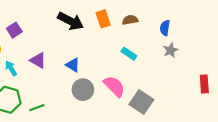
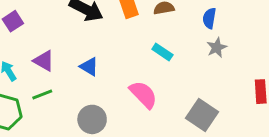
gray circle: (83, 90) -> (92, 119), moved
gray square: (141, 102) -> (202, 115), moved
green line: (37, 108) -> (42, 94), moved

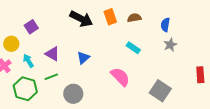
blue triangle: (89, 67) -> (83, 58), turned 48
gray circle: (92, 119) -> (73, 94), moved

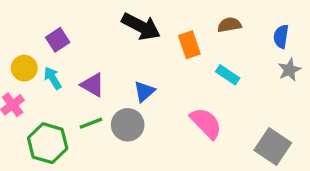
orange rectangle: (110, 17) -> (189, 45), moved
cyan arrow: (28, 61) -> (53, 78), moved
gray circle: (73, 94) -> (128, 125), moved

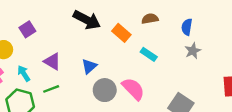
orange rectangle: (189, 45) -> (121, 33), turned -30
cyan arrow: (53, 78) -> (24, 73), moved
gray circle: (128, 125) -> (105, 90), moved

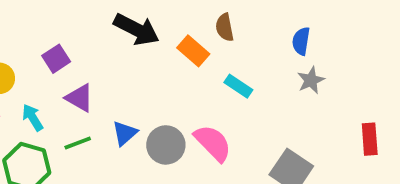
brown semicircle: (150, 19) -> (225, 27), moved, turned -91
purple square: (27, 29) -> (56, 59), moved
blue triangle: (89, 66) -> (125, 133), moved

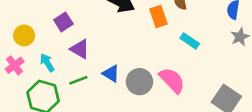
orange rectangle: (193, 51) -> (158, 16), turned 30
blue triangle: (125, 133) -> (111, 74), turned -48

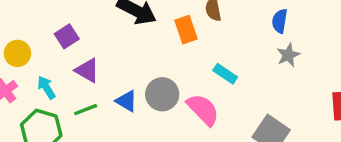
cyan rectangle: (190, 41) -> (225, 74), moved
gray circle: (139, 82) -> (162, 94), moved

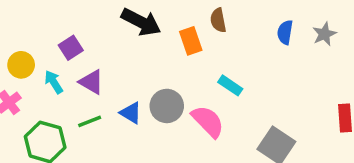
gray star: (288, 55) -> (324, 34), moved
cyan arrow: (46, 87) -> (54, 82), moved

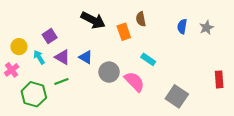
blue triangle: (131, 113) -> (86, 57), moved

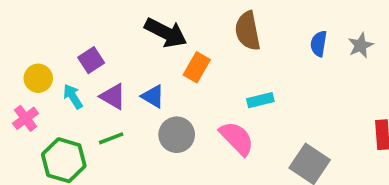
brown semicircle: (141, 19) -> (248, 31), size x1.5
orange rectangle: (124, 32) -> (197, 67), moved, turned 49
cyan rectangle: (148, 59) -> (260, 100), turned -48
gray circle: (109, 72) -> (177, 135), moved

